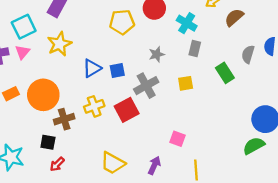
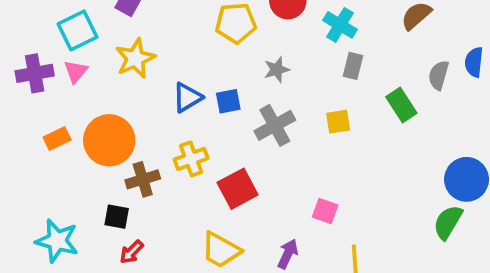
gray star: (157, 54) -> (277, 70), moved
red square: (127, 110) -> (238, 189), moved
green semicircle: (254, 146) -> (448, 222), turned -30

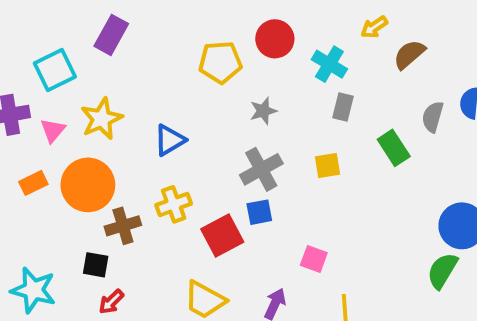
yellow star: (135, 58) -> (102, 119), moved
pink triangle: (76, 71) -> (53, 130), moved
blue square: (228, 101) -> (259, 212), moved

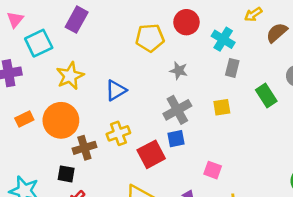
gray star: (263, 111) -> (179, 71), turned 30
pink triangle: (53, 130) -> (15, 20), moved

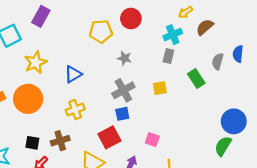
cyan cross: (223, 39) -> (173, 35), moved, turned 36
brown cross: (84, 148) -> (60, 141), moved
red square: (151, 154) -> (109, 137), moved

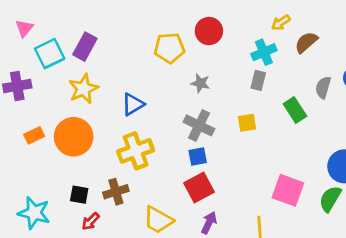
purple rectangle: (41, 16) -> (85, 47), moved
gray cross: (123, 90) -> (199, 125), turned -35
yellow cross: (75, 110) -> (136, 151), size x1.4
red square: (109, 137) -> (199, 188), moved
pink square: (152, 140) -> (288, 190), moved, size x1.6

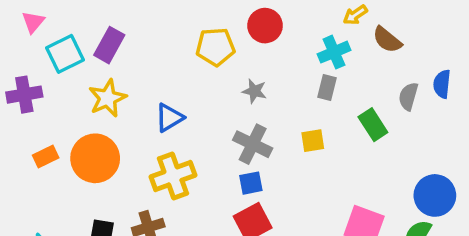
brown semicircle: (306, 42) -> (387, 40), turned -100

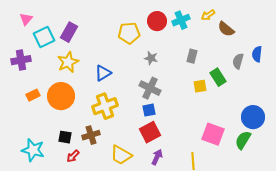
cyan cross: (334, 52) -> (181, 20), moved
yellow square: (313, 141) -> (200, 86), moved

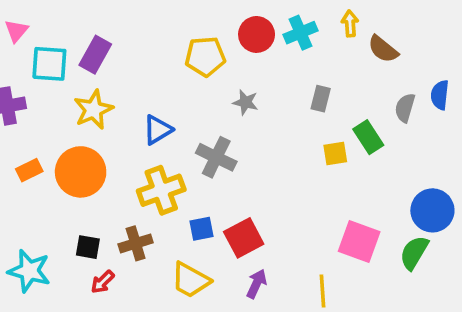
yellow arrow: (208, 15) -> (350, 23), turned 120
cyan square: (44, 37) -> (49, 64), turned 30
gray cross: (150, 88) -> (216, 157), moved
blue square: (149, 110) -> (202, 229), moved

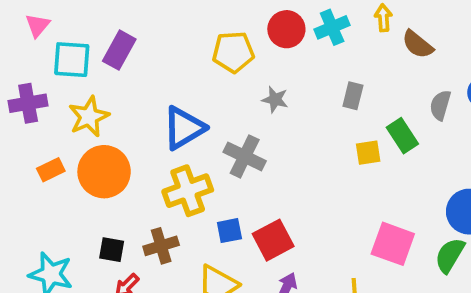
yellow star: (93, 110) -> (89, 117), moved
blue triangle: (158, 130) -> (184, 128), size x1.4

